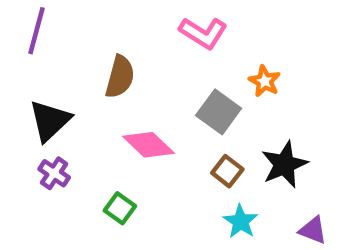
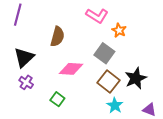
orange star: (265, 81) -> (119, 30), moved
pink diamond: (148, 145) -> (71, 69), turned -40
brown square: (227, 171) -> (109, 81), size x1.5

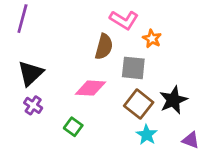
brown semicircle: (57, 37) -> (104, 47), moved
gray square: (104, 53) -> (133, 68), turned -30

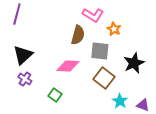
black star: (173, 100) -> (134, 63), moved
cyan star: (147, 135) -> (120, 101), moved

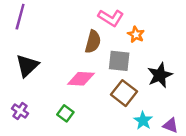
purple cross: (25, 79) -> (20, 111), moved

